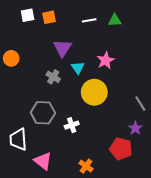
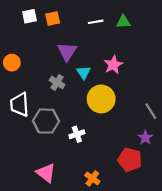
white trapezoid: (18, 139) -> (20, 104), moved

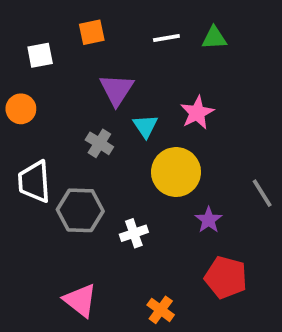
white square: (29, 16) -> (40, 55), moved
purple star: (145, 138) -> (209, 220), moved

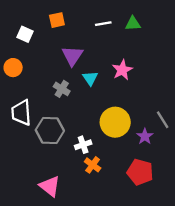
white square: (40, 55) -> (25, 34), turned 35
yellow circle: (176, 172) -> (115, 122), moved
purple star: (209, 220) -> (145, 136), moved
orange cross: (161, 310) -> (93, 165), moved

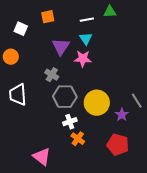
green triangle: (133, 24) -> (110, 12), moved
pink star: (122, 70) -> (83, 59), moved, turned 30
cyan triangle: (90, 78) -> (86, 39), moved
gray hexagon: (50, 130) -> (65, 97), moved

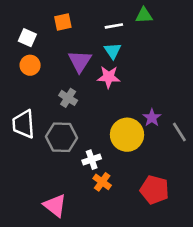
orange circle: (11, 57) -> (30, 65), moved
gray hexagon: (65, 97) -> (61, 137), moved
purple star: (122, 115) -> (152, 118), moved

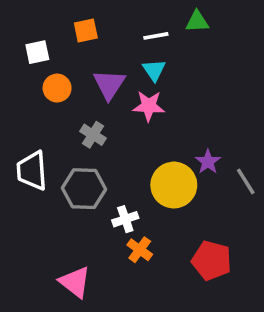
white square: (27, 38) -> (37, 52), turned -36
orange circle: (30, 65) -> (57, 88), moved

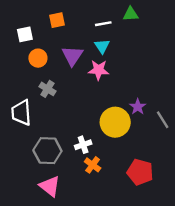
gray cross: (93, 135) -> (47, 89), moved
gray hexagon: (84, 189) -> (47, 151), moved

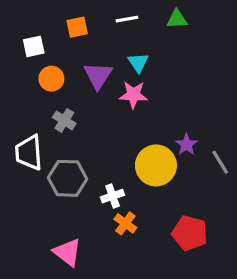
white line: (103, 24) -> (127, 19), moved
gray hexagon: (47, 151) -> (67, 178), moved

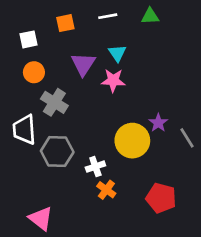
orange circle: (51, 79) -> (34, 72), moved
gray cross: (64, 120) -> (54, 102), size x1.4
pink triangle: (67, 252) -> (41, 218), moved

